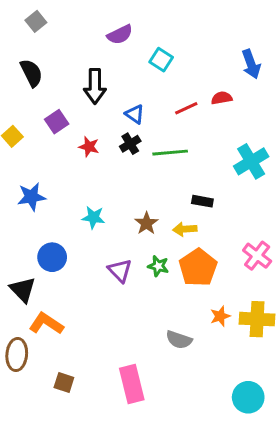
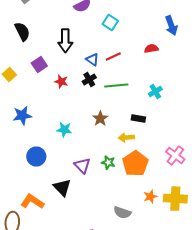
red line: (186, 108) -> (113, 57), moved
cyan cross: (251, 161) -> (155, 92), moved, size x0.6
brown star: (146, 223) -> (100, 119), moved
black triangle: (23, 290) -> (62, 188), moved

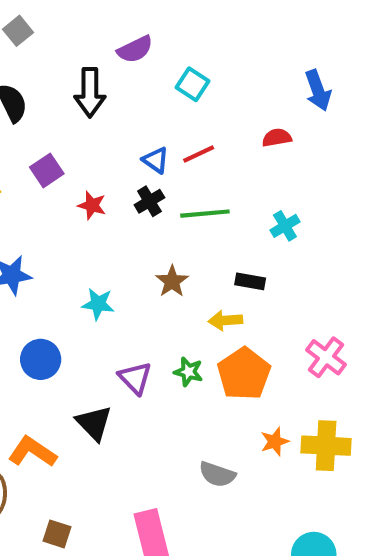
black arrow: (65, 41) -> (90, 92), moved

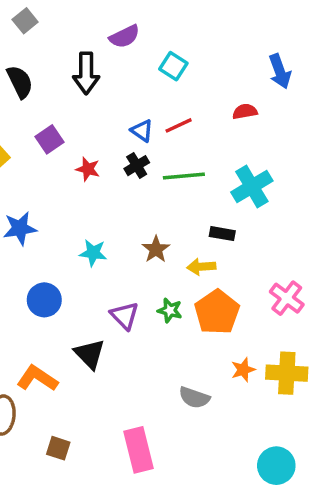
cyan cross: (285, 226) -> (252, 187), size x1.6
brown star: (172, 281) -> (156, 249), moved

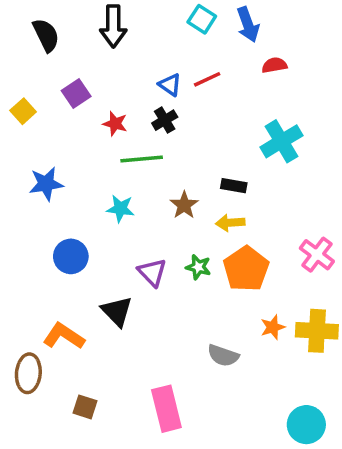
blue arrow: (280, 71) -> (248, 24), moved
green line: (184, 176) -> (142, 159), moved
black rectangle: (222, 234) -> (234, 186), moved

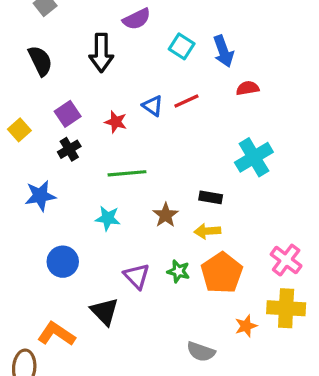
black cross: (165, 120) -> (69, 149), moved
red star: (115, 124) -> (116, 122), moved
yellow cross: (317, 331) -> (286, 308), moved

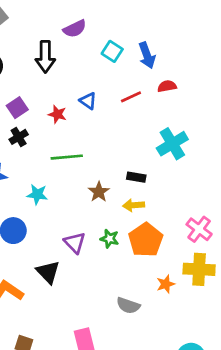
red line: (186, 101) -> (131, 97), moved
cyan star: (108, 218) -> (37, 194), moved

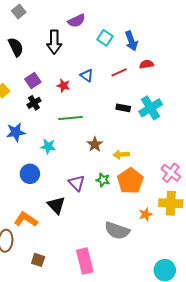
black rectangle: (136, 177) -> (123, 108), moved
gray semicircle: (128, 305) -> (117, 231), size x1.4

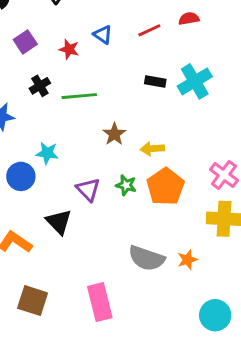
black cross: (34, 103) -> (40, 86), moved
cyan star: (48, 146) -> (47, 153), moved
orange star: (145, 214) -> (187, 260), moved
brown square: (38, 260) -> (33, 301), size x1.5

